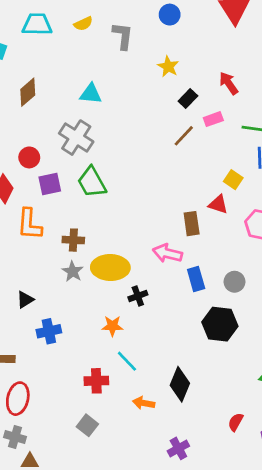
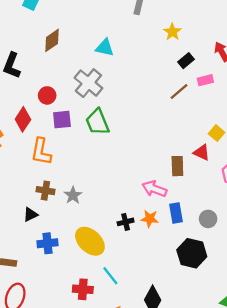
brown cross: (73, 240) -> (45, 191), moved
yellow ellipse: (110, 268) -> (90, 241), moved, turned 36
orange star: (112, 326) -> (150, 219), moved

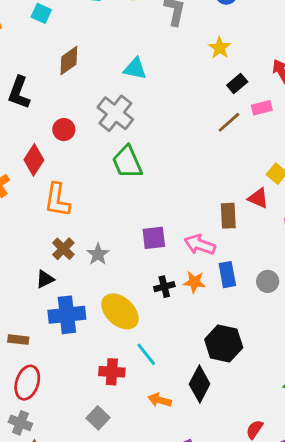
purple square: (62, 120) -> (154, 238), moved
brown cross: (45, 191) -> (63, 249), turned 36
blue cross: (47, 243) -> (67, 315), size x1.4
black hexagon: (192, 253) -> (224, 344), moved

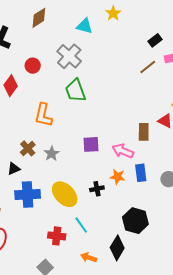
yellow star: (220, 48) -> (113, 13), moved
orange L-shape: (57, 200) -> (43, 115), moved
black cross: (164, 287) -> (97, 189), moved

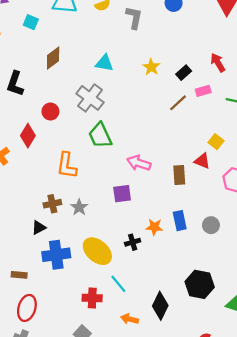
yellow star: (113, 13) -> (151, 67), moved
brown cross: (28, 148) -> (52, 204), turned 35
pink arrow: (123, 151) -> (139, 163), moved
black hexagon: (135, 221) -> (200, 284), moved

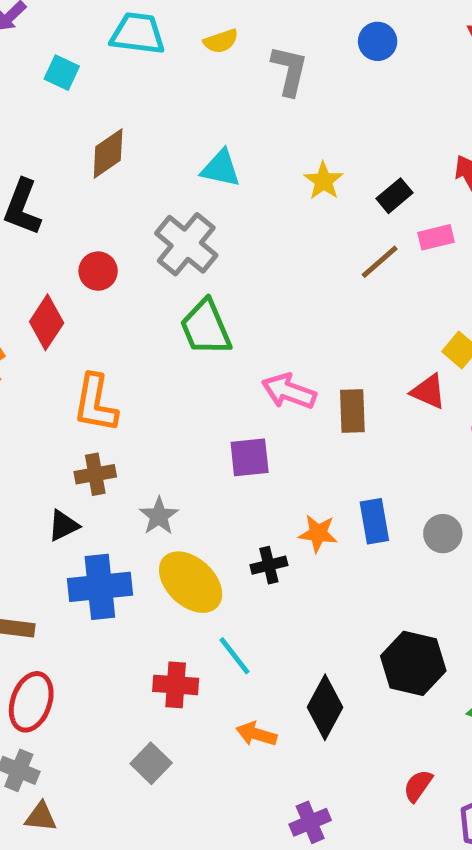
orange L-shape: (67, 165) -> (95, 403), moved
brown rectangle: (179, 175) -> (352, 411), moved
gray star: (79, 207) -> (159, 516), moved

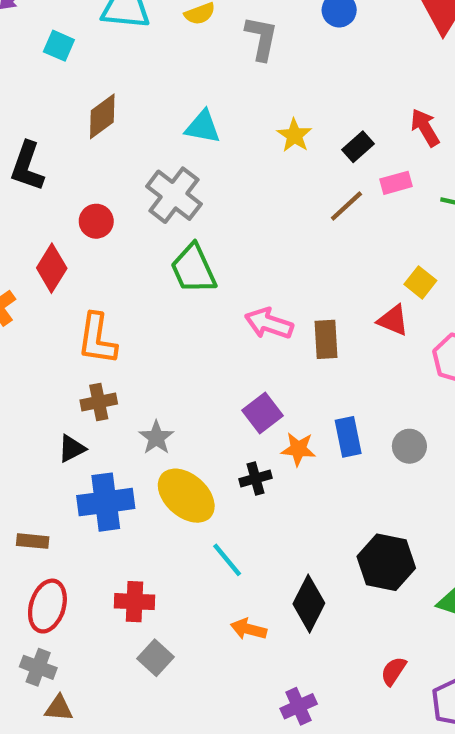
purple square: (250, 457) -> (263, 413), moved, turned -30
red cross: (176, 685) -> (135, 602), moved

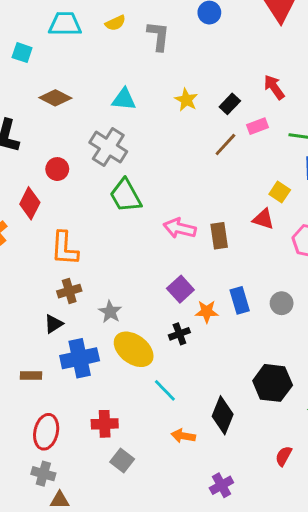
brown diamond: (102, 116) -> (55, 98), turned 68
brown rectangle: (33, 541) -> (31, 375), moved

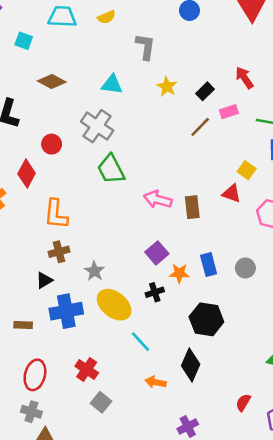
gray L-shape: (158, 36) -> (145, 47), moved
black hexagon: (273, 383) -> (206, 319), moved
red cross: (105, 424) -> (87, 369), turned 35

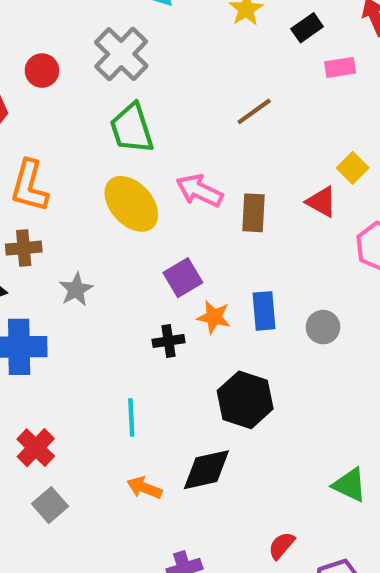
brown line: (200, 127) -> (254, 111), moved
yellow ellipse: (114, 305) -> (131, 204), moved
cyan line: (140, 342) -> (131, 418), turned 30
black diamond: (191, 365) -> (206, 470), turned 44

